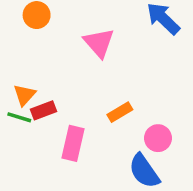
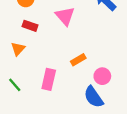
red rectangle: (44, 110) -> (30, 26), moved, turned 40
green line: (19, 117) -> (15, 85), moved, turned 32

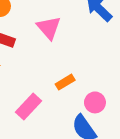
pink rectangle: (49, 79) -> (28, 107), turned 30

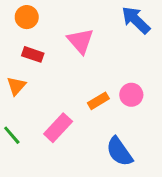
pink circle: (95, 102) -> (131, 95), moved

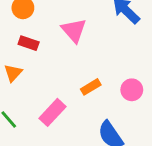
pink circle: (131, 95) -> (132, 90), moved

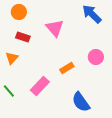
pink circle: (132, 90) -> (96, 57), moved

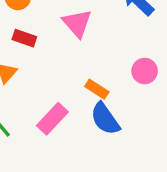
orange rectangle: (67, 68) -> (97, 89), turned 64
blue semicircle: (81, 102) -> (105, 119), moved

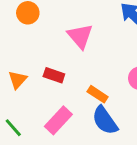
red rectangle: (24, 38) -> (54, 75), moved

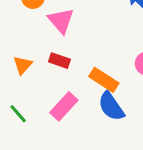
pink triangle: (80, 36) -> (61, 21), moved
orange rectangle: (98, 94) -> (104, 80), size x1.4

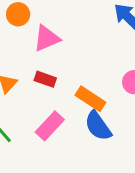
pink triangle: (61, 21) -> (47, 38), turned 48

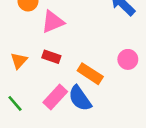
blue semicircle: (98, 126) -> (80, 98), moved

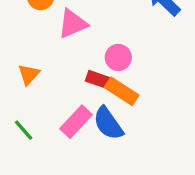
red rectangle: (51, 57) -> (98, 79), moved
pink circle: (128, 59) -> (118, 57), moved

